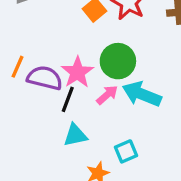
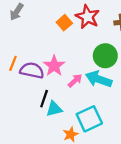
green circle: (118, 61) -> (105, 56), moved
black line: (68, 99) -> (44, 99), moved
cyan square: (126, 151) -> (89, 119), size x1.6

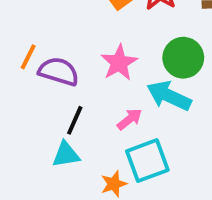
pink star: (54, 66) -> (119, 63), moved
pink arrow: (75, 81) -> (130, 119), moved
cyan triangle: (54, 109) -> (66, 155), moved

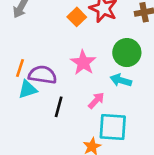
cyan arrow: (169, 96) -> (121, 80), size x0.7
cyan triangle: (66, 155) -> (28, 89), moved
cyan square: (147, 161) -> (113, 127), turned 32

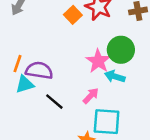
pink star: (83, 63) -> (98, 61), moved
black line: (59, 107) -> (54, 102), turned -66

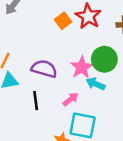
purple semicircle: (39, 70) -> (44, 69), moved
black line: (54, 102) -> (36, 101), turned 36

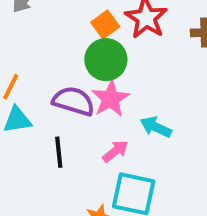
green circle: (104, 59) -> (106, 60), moved
pink star: (82, 67) -> (111, 99), moved

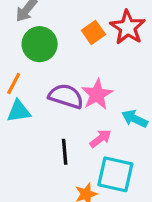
green circle: (106, 60) -> (40, 44), moved
black line: (59, 152) -> (65, 152), moved

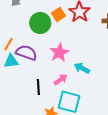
green circle: (40, 44) -> (40, 23), moved
purple semicircle: (66, 96) -> (26, 53), moved

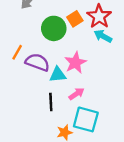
cyan triangle: (11, 61) -> (58, 75), moved
cyan arrow: (82, 68) -> (103, 36), moved

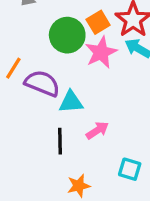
pink star: (75, 63) -> (101, 52), moved
cyan square: (86, 119) -> (130, 169), moved, size x0.6

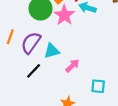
purple semicircle: (42, 83) -> (31, 43), turned -65
black line: (60, 141) -> (34, 71), moved, turned 56

